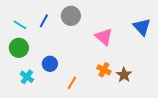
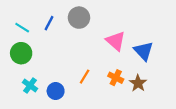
blue triangle: (142, 27) -> (144, 51), moved
blue circle: (50, 64) -> (56, 91), moved
orange line: (72, 83) -> (85, 77), moved

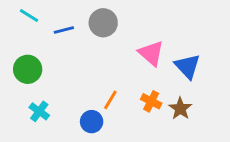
blue line: (49, 23) -> (64, 30), turned 48
cyan line: (22, 28) -> (29, 15), moved
blue circle: (56, 91) -> (92, 122), moved

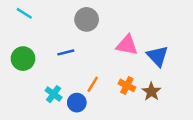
blue line: (64, 30) -> (66, 52), moved
pink triangle: (151, 53) -> (127, 45), turned -30
cyan cross: (39, 111) -> (54, 94), moved

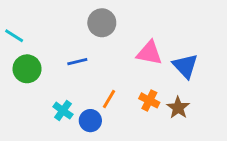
cyan line: (24, 13) -> (14, 36), moved

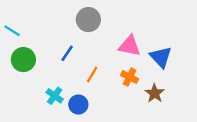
blue line: (77, 62) -> (67, 53), turned -42
orange line: (109, 99) -> (92, 75), moved
orange cross: (149, 100) -> (130, 77), moved

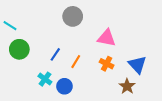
blue line: (67, 53) -> (55, 54), moved
blue triangle: (161, 57) -> (137, 65), moved
brown star: (155, 93) -> (127, 86), moved

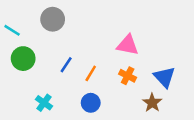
gray circle: (73, 16) -> (53, 19), moved
cyan cross: (45, 79) -> (44, 103), moved
blue circle: (64, 86) -> (91, 103), moved

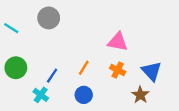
green circle: (23, 59) -> (16, 68), moved
blue line: (66, 65) -> (52, 76), moved

